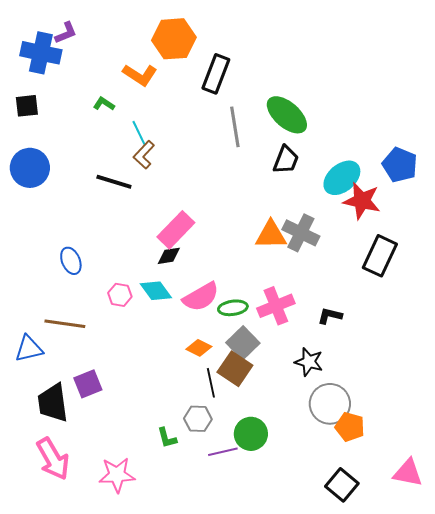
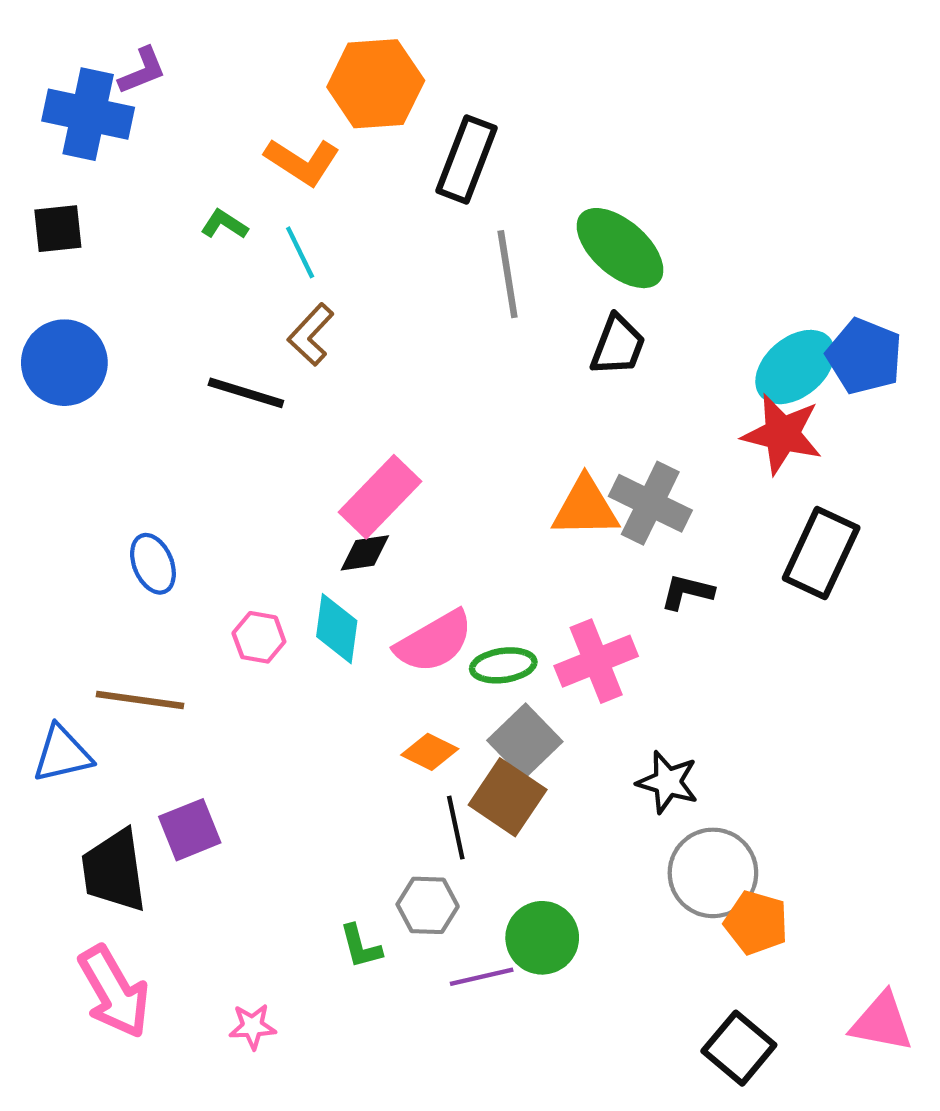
cyan line: (139, 133) -> (300, 252), moved
cyan ellipse: (342, 178) -> (795, 367), moved
cyan diamond: (156, 291) -> (337, 629), turned 44
black L-shape: (330, 316) -> (687, 592), moved
pink star: (117, 475) -> (252, 1026), size x0.6

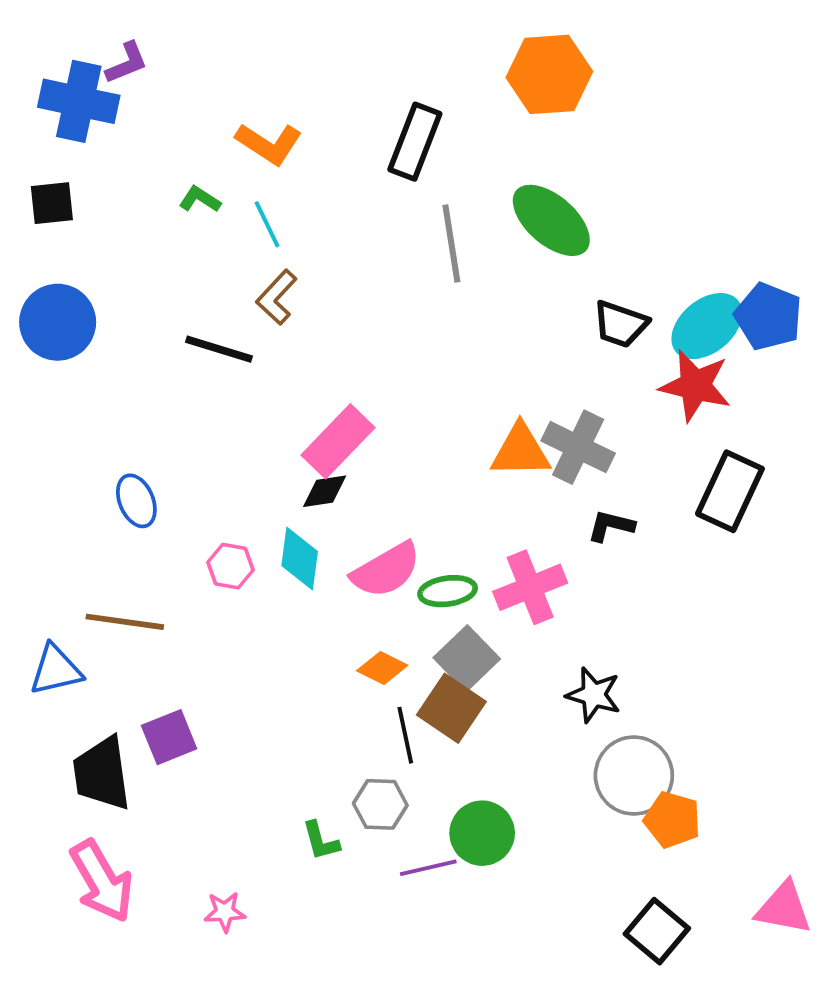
orange hexagon: (376, 84) -> (549, 74), moved
black trapezoid: (618, 345) -> (620, 324), moved, turned 88

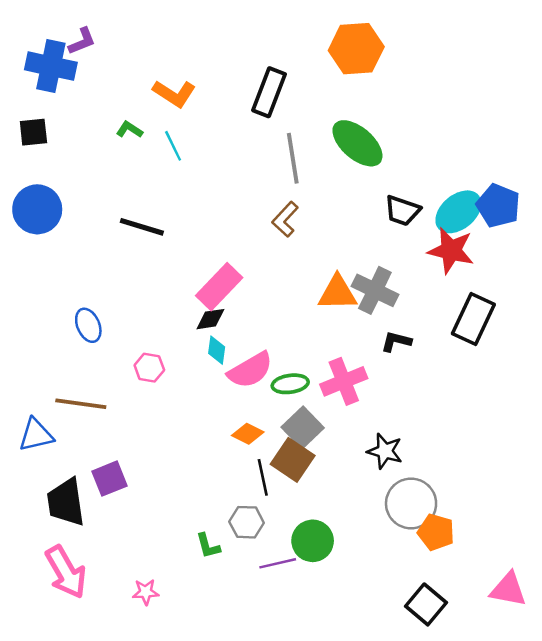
brown L-shape: (277, 297) -> (285, 219), moved
cyan diamond: (300, 558) -> (217, 350), moved, size x0.7

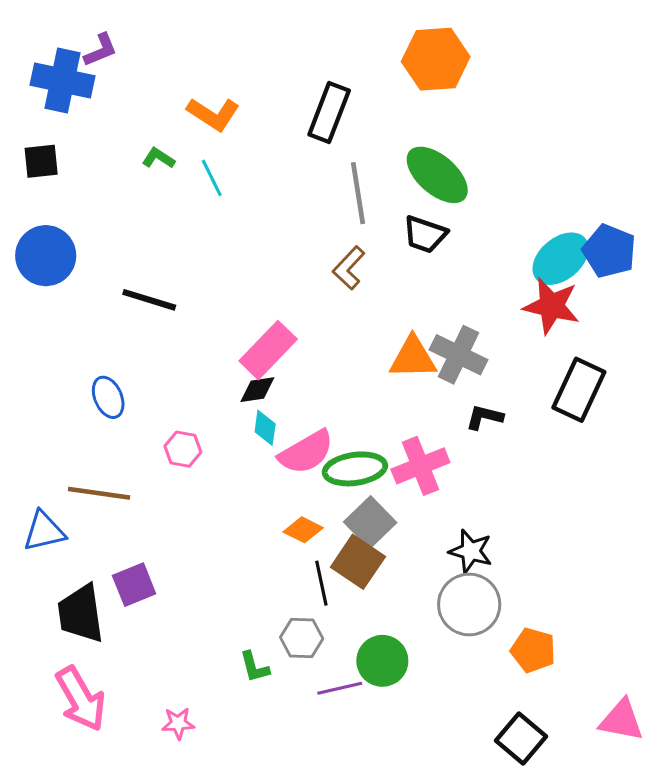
black trapezoid: (402, 211) -> (425, 234), moved
black line: (142, 227) -> (149, 300), moved
green ellipse: (290, 384) -> (355, 469), size x1.4
gray circle: (411, 503) -> (469, 604), moved

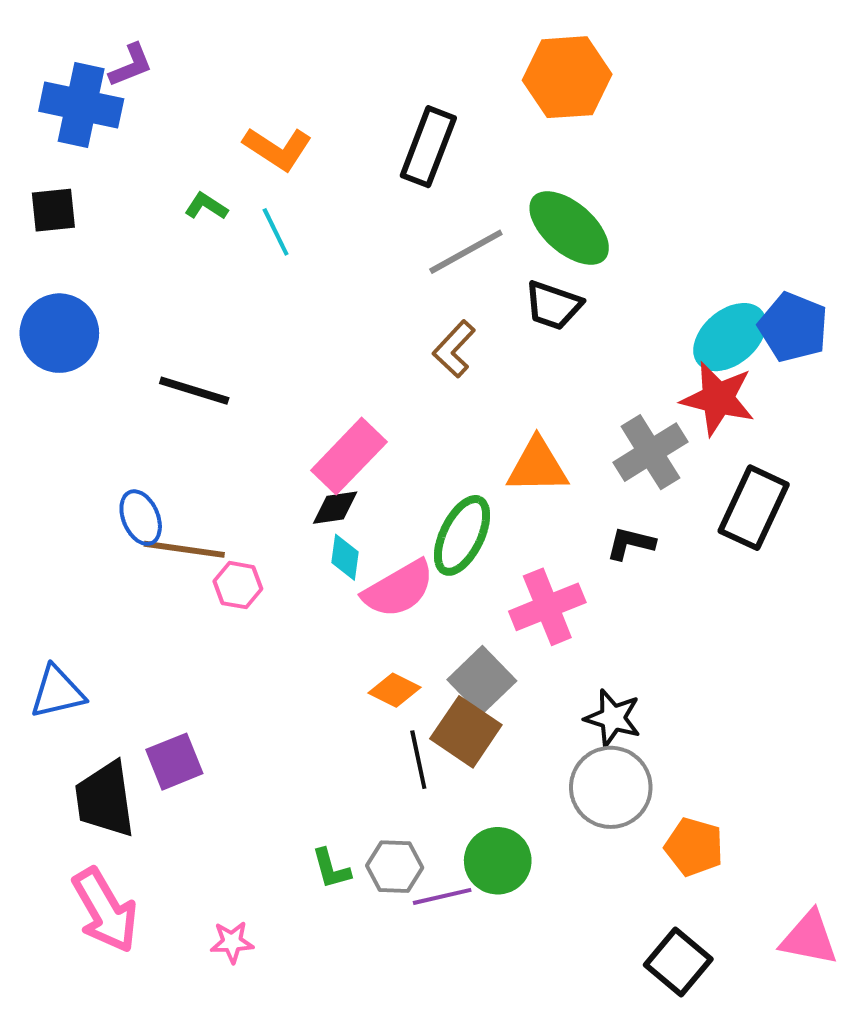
gray line: (358, 193) -> (466, 252), turned 70
gray cross: (459, 355) -> (650, 452), moved, turned 32
green ellipse: (355, 469) -> (462, 535), moved, turned -56
brown line: (99, 493) -> (184, 549), moved
gray hexagon: (302, 638) -> (395, 867), moved

